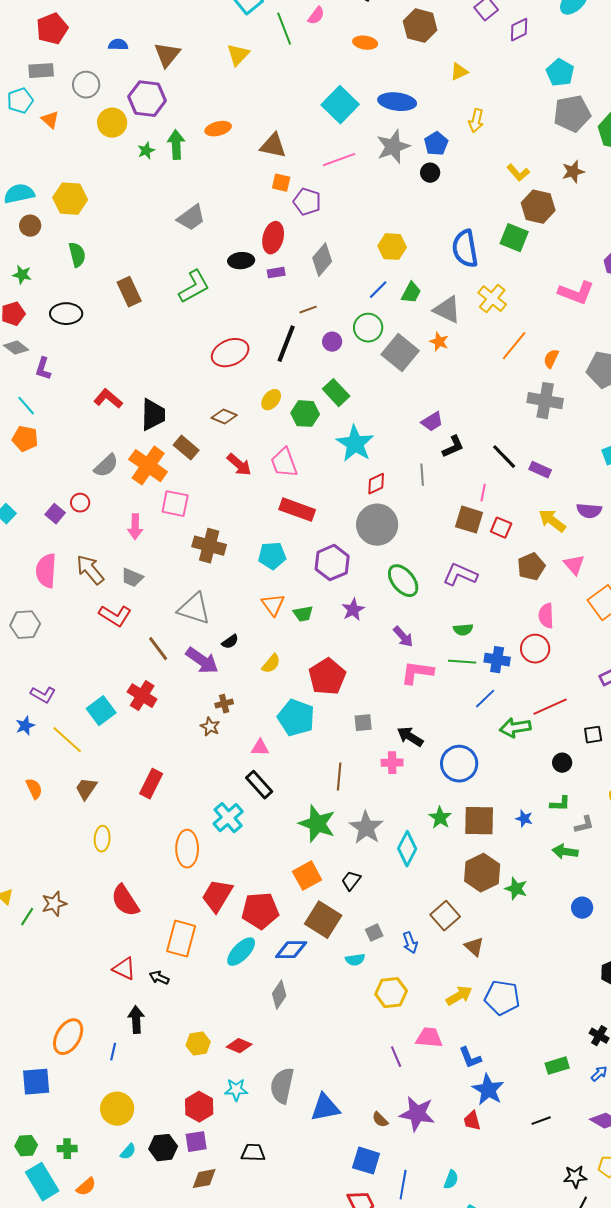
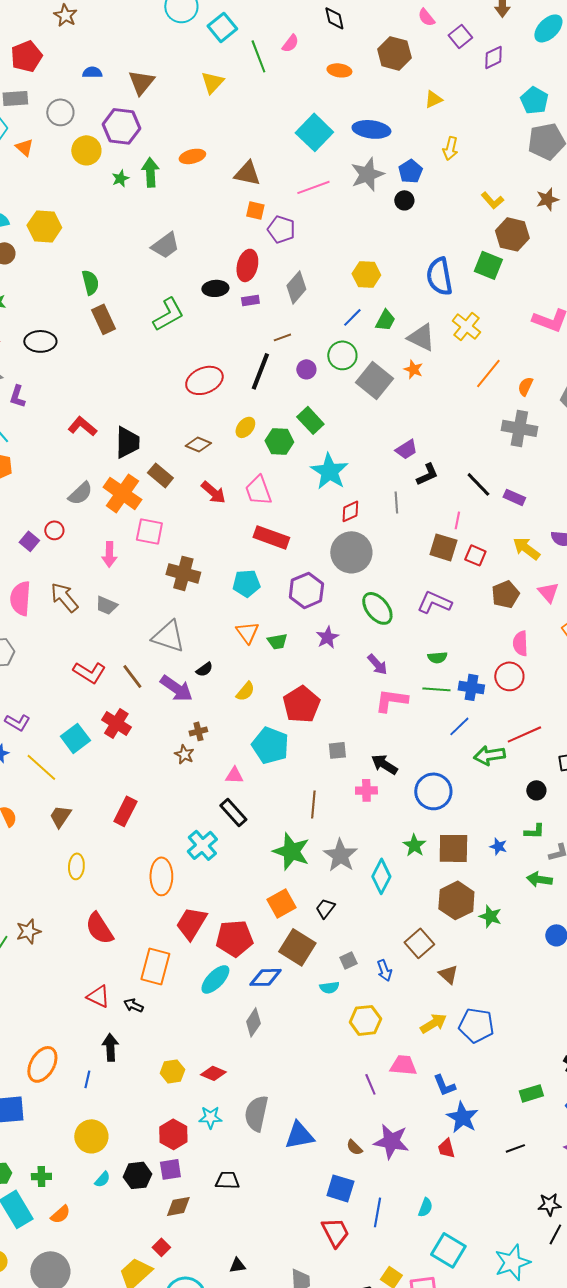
green semicircle: (77, 255) -> (90, 282), moved
red L-shape: (115, 616) -> (89, 672), moved

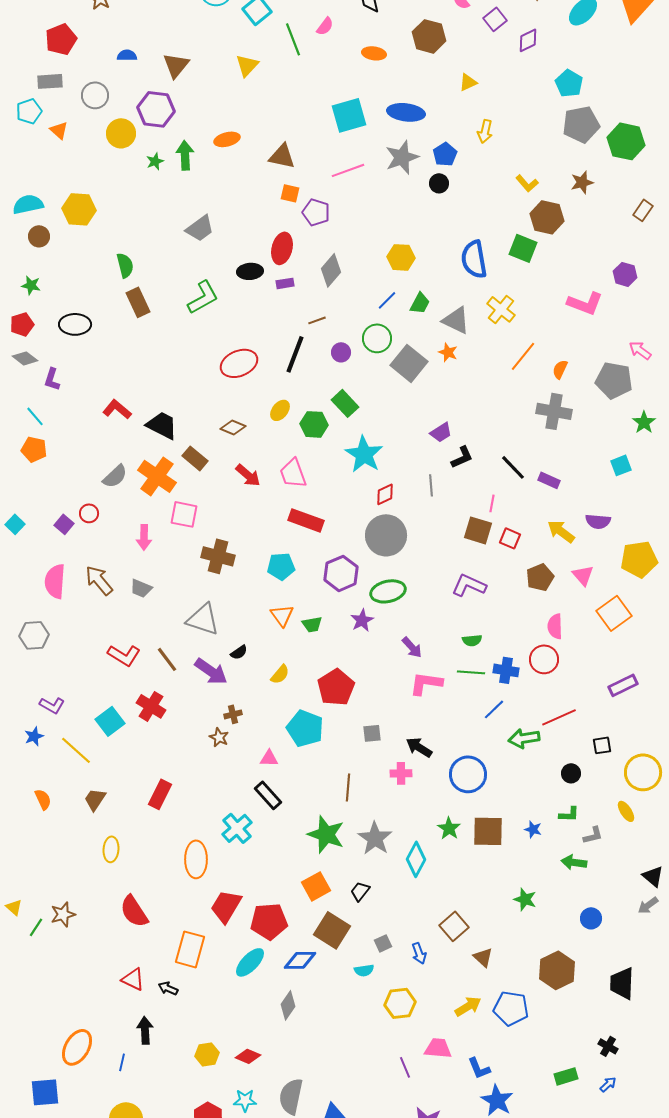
cyan square: (314, 132) -> (349, 115), turned 30
black trapezoid: (127, 442) -> (162, 425), turned -64
green ellipse: (377, 608) -> (388, 591), moved, turned -64
brown hexagon: (456, 900) -> (557, 970), moved

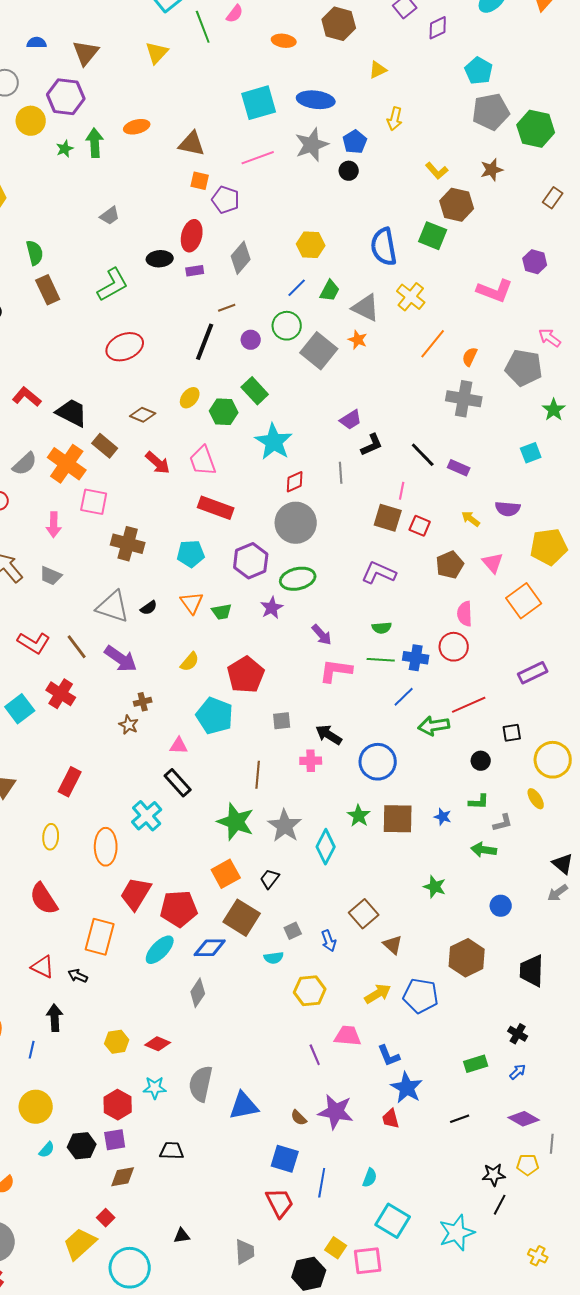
gray trapezoid: (200, 228) -> (110, 216), size x0.7
red ellipse: (239, 363) -> (125, 347), moved
yellow arrow: (561, 531) -> (471, 519), size x0.7
black semicircle: (239, 652) -> (149, 608), moved
yellow ellipse: (111, 849) -> (51, 837), moved

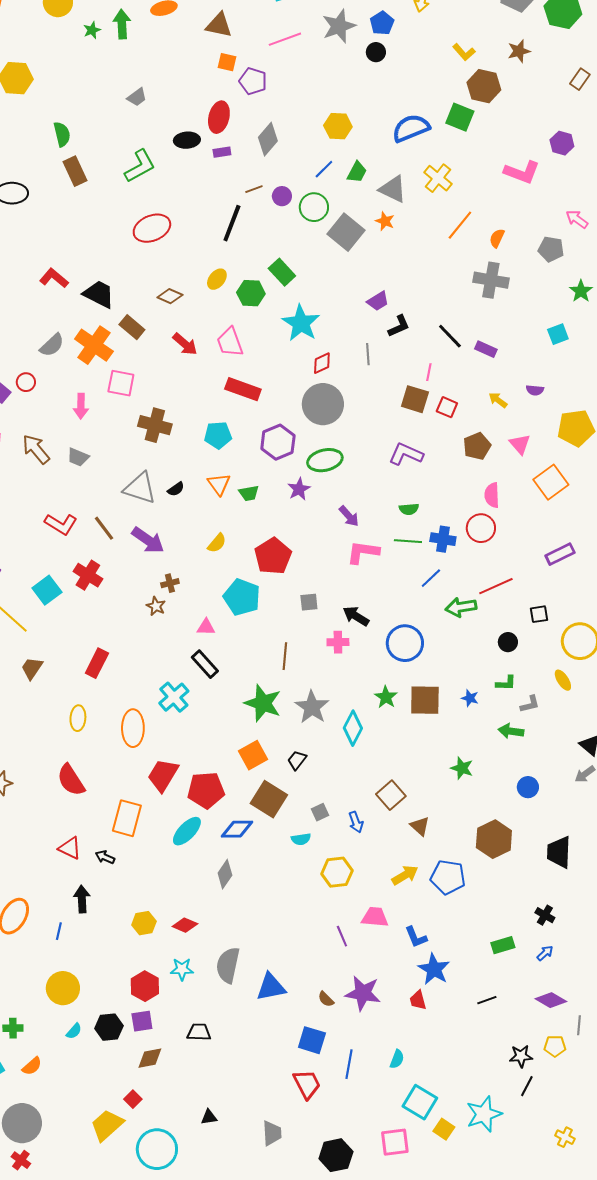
blue semicircle: (384, 247) -> (411, 128), turned 78
purple circle: (251, 340) -> (282, 196), moved
gray pentagon: (524, 368) -> (551, 249), size x0.7
purple semicircle: (508, 509) -> (535, 390), size x0.7
yellow square: (336, 1248) -> (444, 1129), moved

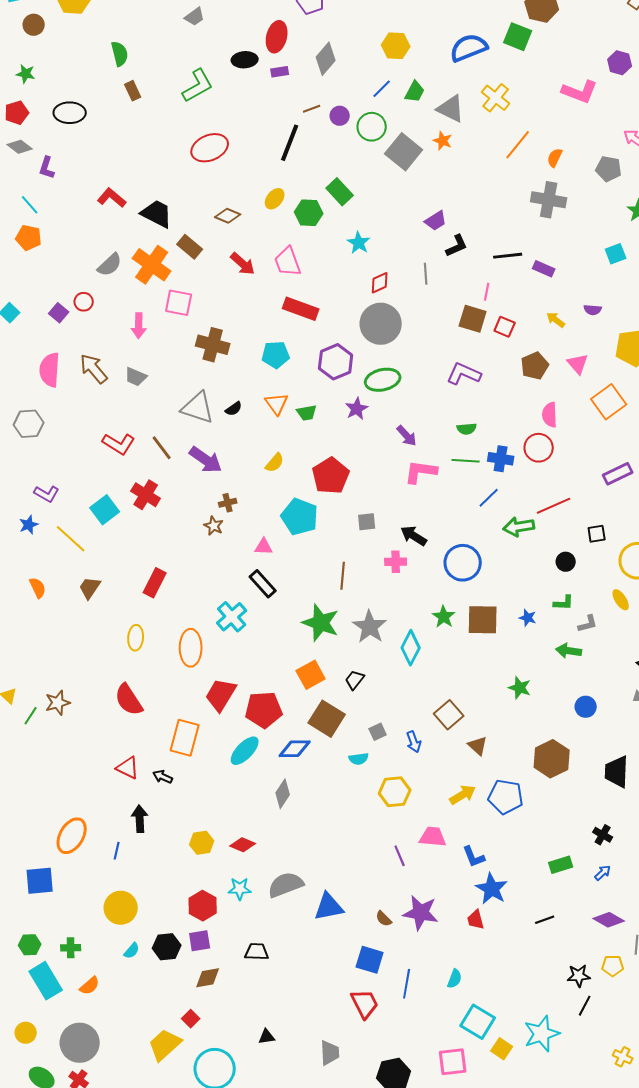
brown rectangle: (75, 171) -> (133, 91), size x0.7
cyan star: (301, 323) -> (359, 243), size x0.6
black line: (450, 336) -> (508, 256), turned -52
gray semicircle: (228, 965) -> (286, 885), turned 57

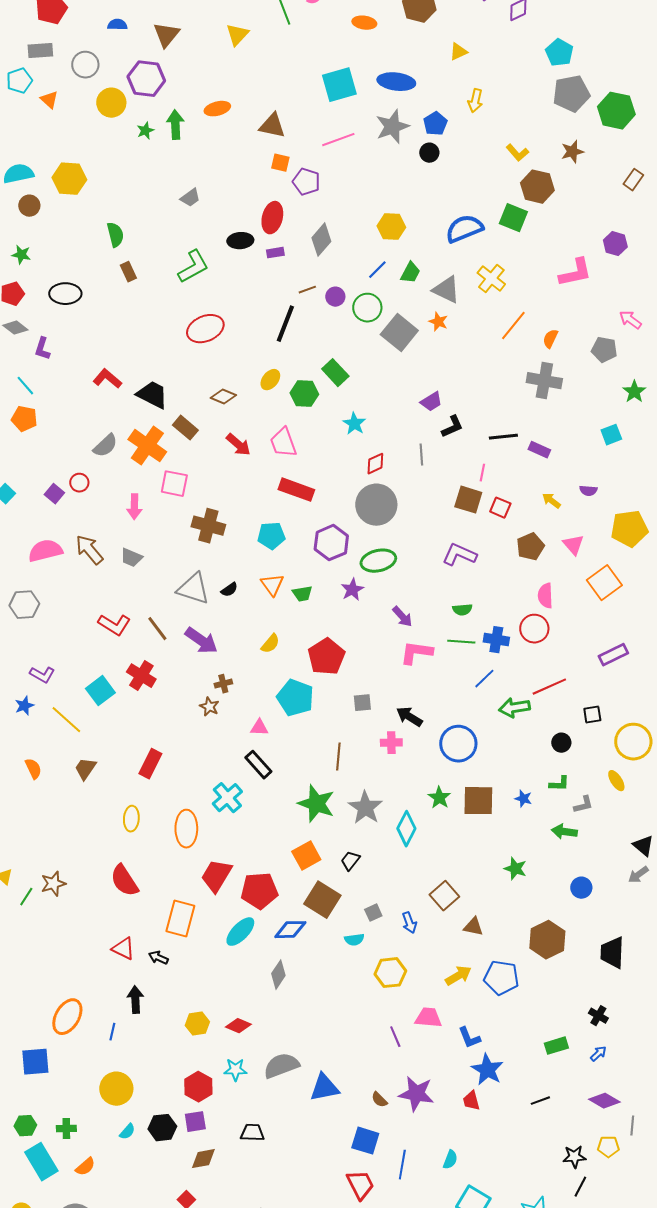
pink L-shape: (580, 92) -> (575, 273), turned -33
pink semicircle: (50, 370) -> (45, 551), turned 72
brown triangle: (478, 746) -> (473, 927), turned -30

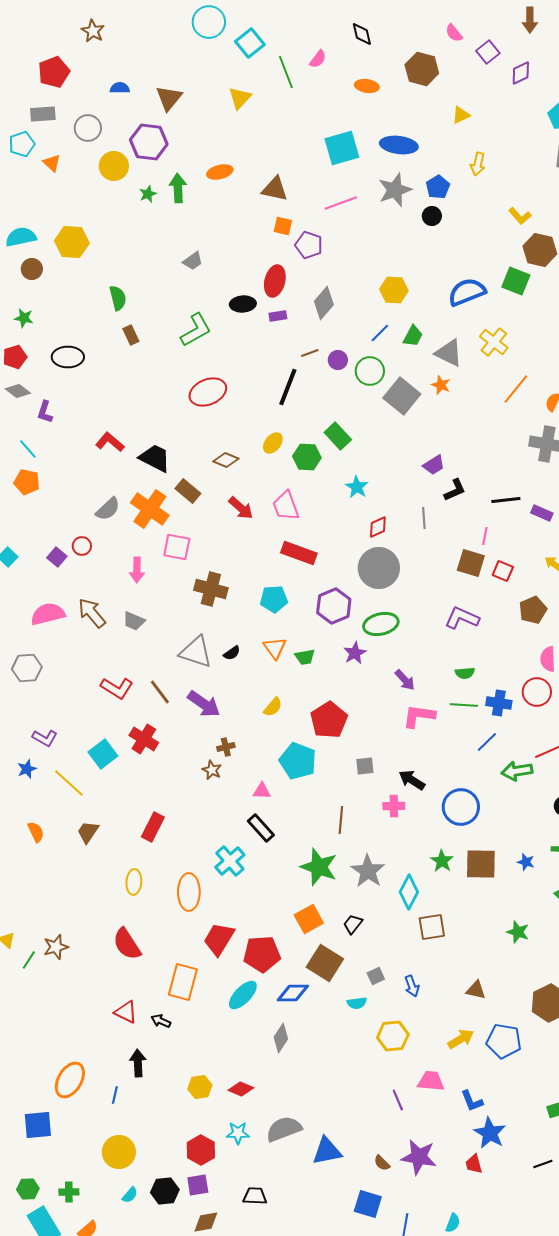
brown square: (444, 896) -> (432, 927), moved, turned 32

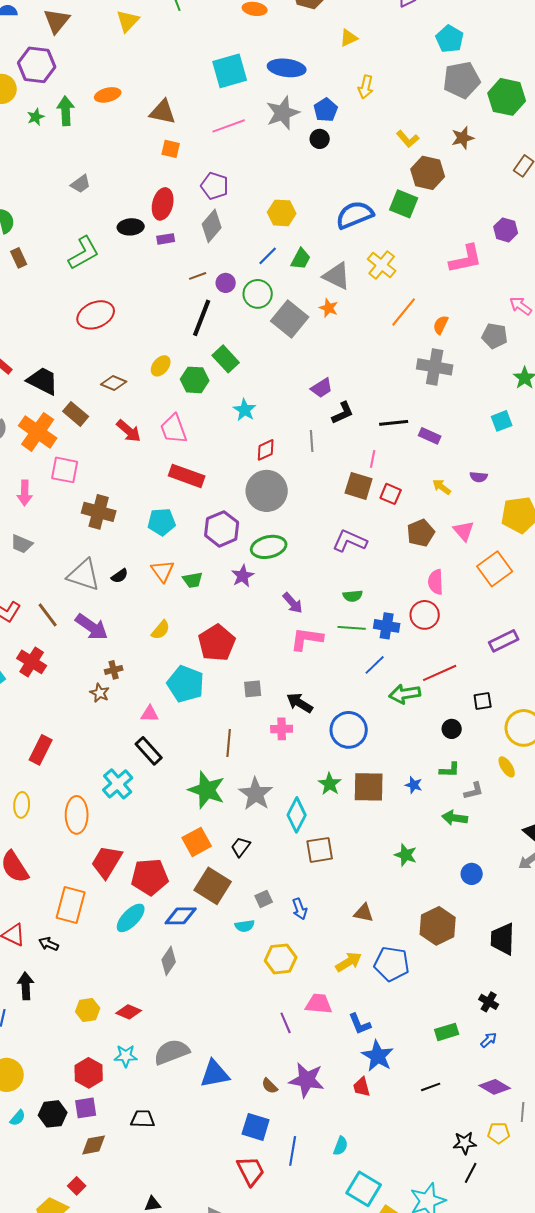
purple pentagon: (309, 245) -> (215, 186), moved
black line: (288, 387) -> (202, 318), moved

